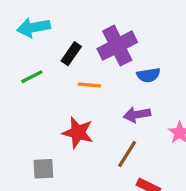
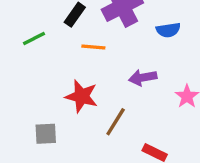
blue semicircle: (148, 75) -> (168, 30), moved
brown line: (127, 154) -> (116, 122), moved

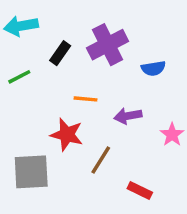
orange line: (93, 47) -> (85, 99), moved
gray square: (46, 134) -> (31, 172), size x1.6

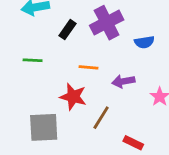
green line: (19, 77) -> (33, 60), moved, turned 30

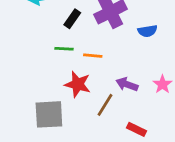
green line: (33, 60) -> (64, 49), moved
purple arrow: (123, 81) -> (127, 84), moved, turned 30

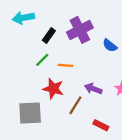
blue semicircle: (147, 31) -> (110, 45), turned 48
green line: (64, 49) -> (42, 60), turned -48

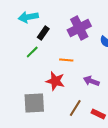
black rectangle: (49, 36) -> (43, 33), moved
green line: (42, 60) -> (32, 52), moved
brown line: (75, 105) -> (75, 108), moved

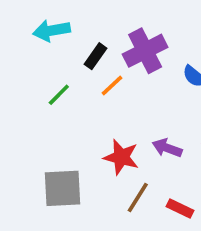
black rectangle: (43, 33) -> (96, 56), moved
orange line: (66, 60) -> (112, 86), moved, turned -48
red star: (55, 81) -> (121, 157), moved

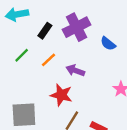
orange line: (112, 86) -> (48, 60), moved
purple arrow: (167, 148) -> (75, 70), moved

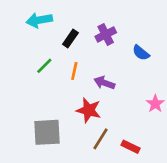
purple cross: (77, 27) -> (106, 35), size x0.7
orange line: (48, 60) -> (74, 71), turned -35

